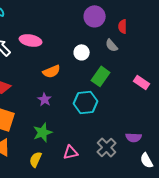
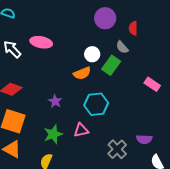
orange semicircle: (52, 71) -> (82, 73), moved
green rectangle: (101, 76) -> (111, 65), moved
pink triangle: (71, 152) -> (81, 130), moved

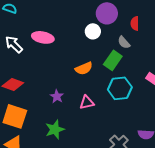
white circle: (92, 54) -> (93, 31), moved
cyan hexagon: (96, 104) -> (120, 88), moved
pink triangle: (81, 130) -> (87, 102), moved

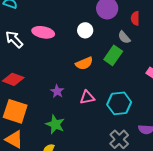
white circle: (93, 31) -> (85, 30), moved
cyan hexagon: (120, 88) -> (119, 103), moved
green star: (55, 129) -> (55, 124), turned -30

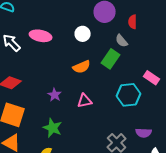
cyan hexagon: (119, 103) -> (129, 95), moved

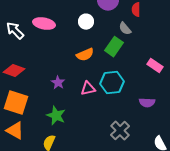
cyan hexagon: (129, 95) -> (112, 83), moved
purple semicircle: (144, 133) -> (147, 103), moved

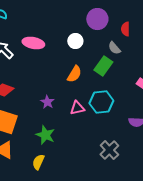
orange semicircle: (85, 55) -> (74, 74), turned -36

